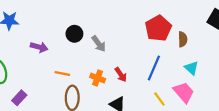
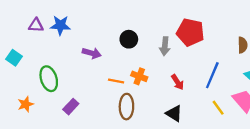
red pentagon: (158, 28) -> (190, 32), moved, turned -30
gray arrow: (99, 44) -> (165, 46), moved, turned 42
orange cross: (98, 78) -> (139, 76), moved

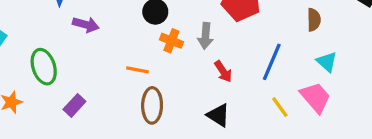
gray arrow: (165, 46) -> (205, 36), moved
purple arrow: (92, 53) -> (86, 25), moved
orange cross: (139, 76) -> (171, 41), moved

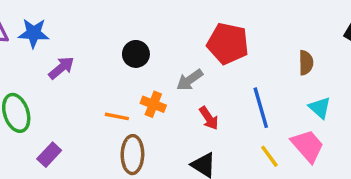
purple arrow: (86, 25) -> (61, 68), turned -55
gray arrow: (205, 36) -> (190, 80), turned 50
orange cross: (171, 41) -> (153, 104), moved
blue line: (272, 62) -> (261, 108), turned -39

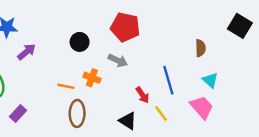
red pentagon: (228, 44) -> (125, 27), moved
gray arrow: (190, 80) -> (118, 60), turned -120
red arrow: (209, 118) -> (142, 95), moved
yellow line: (269, 156) -> (161, 113), moved

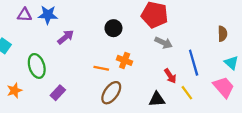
gray arrow: (118, 60) -> (164, 43), moved
brown ellipse: (77, 113) -> (111, 93), turned 35
black triangle: (128, 121) -> (157, 99), turned -36

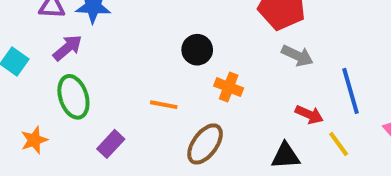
black circle: (113, 28) -> (197, 50), moved
purple arrow: (66, 37) -> (68, 48), moved
orange line: (101, 68) -> (164, 105), moved
red arrow: (170, 76) -> (309, 115), turned -32

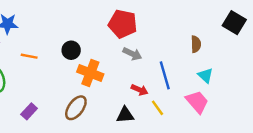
orange cross: (229, 87) -> (90, 73), size x1.5
orange line: (164, 105) -> (29, 56), moved
purple rectangle: (111, 144) -> (29, 111), moved

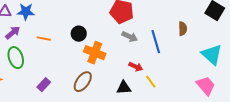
blue line: (165, 75) -> (156, 42), moved
cyan triangle: (206, 75) -> (212, 55), moved, size x1.6
pink trapezoid: (197, 102) -> (206, 86), moved

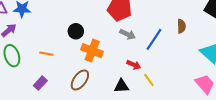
orange line: (44, 39) -> (46, 54), moved
blue line: (156, 42) -> (154, 39), turned 50

